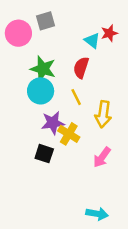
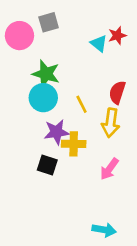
red semicircle: (81, 68) -> (117, 92), moved
yellow cross: (69, 134) -> (74, 144), turned -30

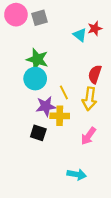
pink circle: (19, 36) -> (16, 15), moved
yellow line: (82, 104) -> (64, 92), moved
cyan arrow: (104, 230) -> (77, 174), moved

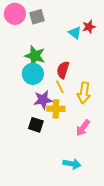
red semicircle: (95, 74) -> (63, 70), moved

